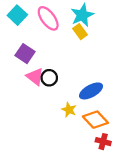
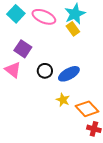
pink ellipse: (48, 18) -> (44, 17), turned -30
pink triangle: (35, 77) -> (13, 70), moved
blue ellipse: (91, 91) -> (69, 74), moved

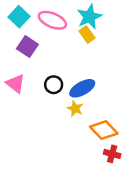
purple square: (23, 49) -> (27, 47), moved
yellow star: (63, 100) -> (75, 109), moved

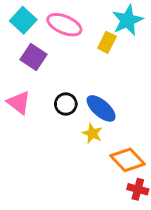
cyan star: (89, 17) -> (128, 20), moved
yellow rectangle: (87, 35) -> (107, 42), turned 63
blue ellipse: (82, 88) -> (101, 108), turned 70

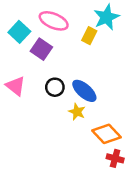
cyan square: (23, 20) -> (19, 32), moved
purple square: (33, 57) -> (41, 49), moved

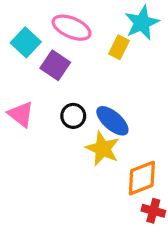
yellow star: (77, 112) -> (103, 149), size x1.5
orange diamond: (106, 134) -> (142, 178), turned -68

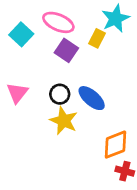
purple square: (55, 65) -> (66, 50), moved
pink triangle: (21, 114) -> (17, 93), turned 30
yellow star: (103, 149) -> (64, 121), moved

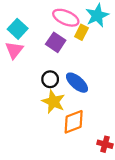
pink ellipse: (58, 22) -> (66, 18), moved
pink triangle: (17, 93) -> (14, 50), moved
orange diamond: (115, 145) -> (74, 122), moved

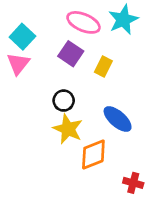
yellow rectangle: (81, 32) -> (103, 66), moved
blue ellipse: (77, 83) -> (118, 119), moved

